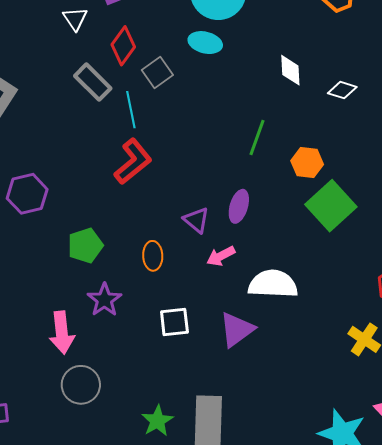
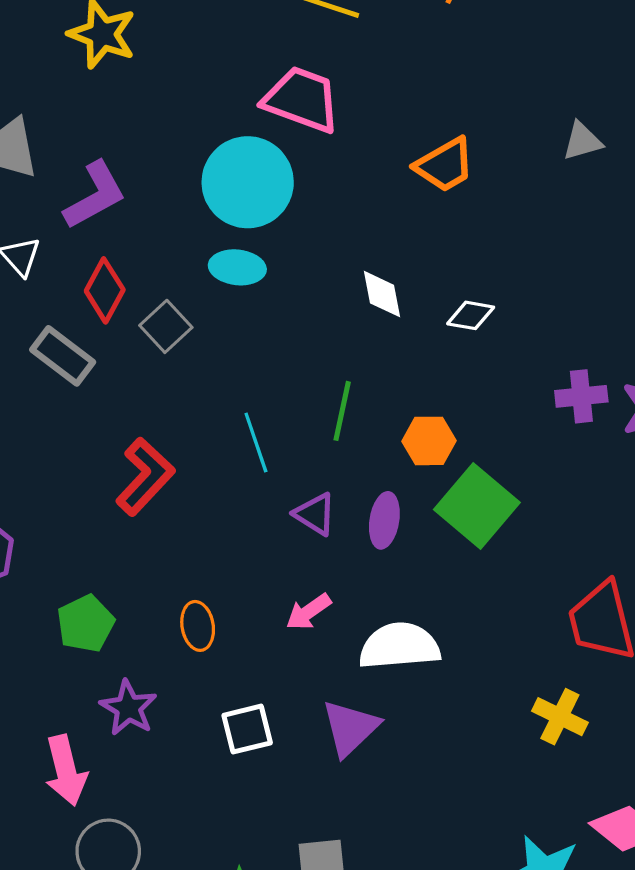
cyan line: (131, 110) -> (256, 443), moved
purple ellipse: (239, 206) -> (384, 520), moved
purple triangle: (196, 220) -> (315, 514), moved

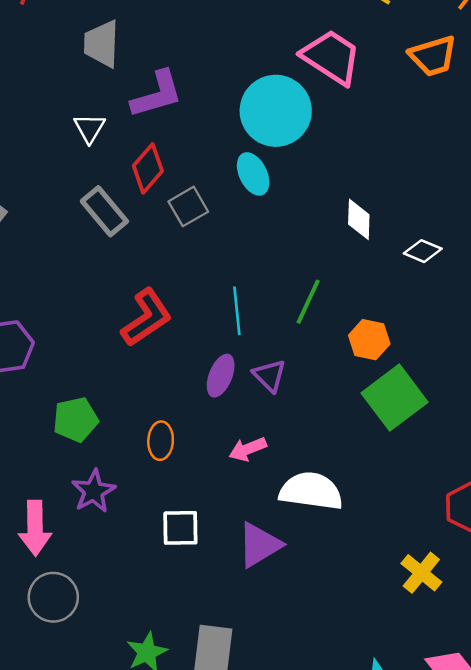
orange trapezoid: (445, 165) -> (433, 56), moved
cyan ellipse: (237, 267) -> (253, 174), turned 45
purple ellipse: (384, 520) -> (221, 376), moved

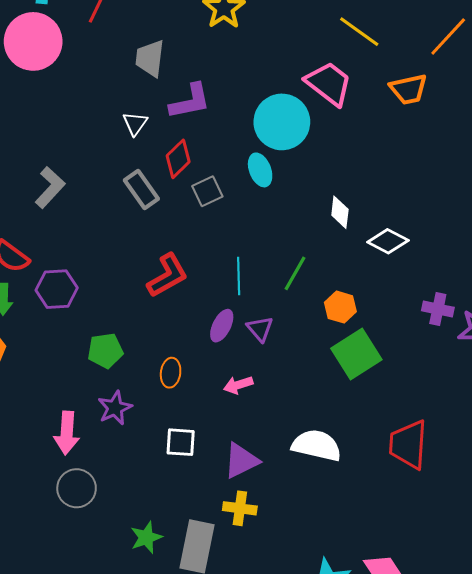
white diamond: (423, 251) -> (388, 241), size x1.4
white semicircle: (311, 491) -> (317, 445), moved
yellow cross: (421, 573) -> (240, 508), moved, turned -36

